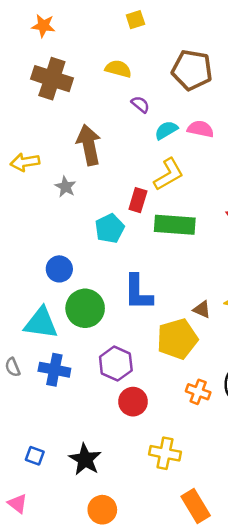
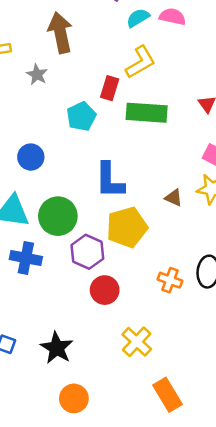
green circle: (85, 308) -> (58, 216), moved
yellow pentagon: (177, 339) -> (127, 227), moved
yellow cross: (165, 453) -> (137, 342), turned 32

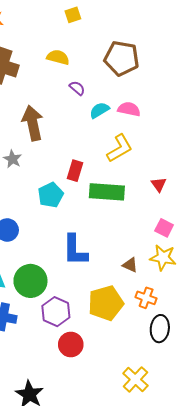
yellow L-shape: (140, 62) -> (120, 148), moved
yellow pentagon: (127, 227) -> (106, 303), moved
orange cross: (170, 280) -> (146, 298), moved
yellow cross: (137, 342) -> (135, 379), moved

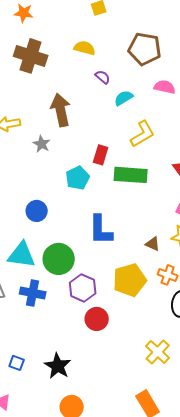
pink semicircle: (129, 109) -> (165, 87), moved

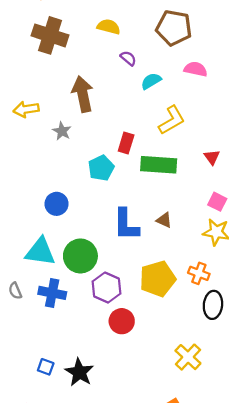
brown triangle: (153, 244) -> (164, 220), moved
blue square: (17, 363) -> (46, 367), moved

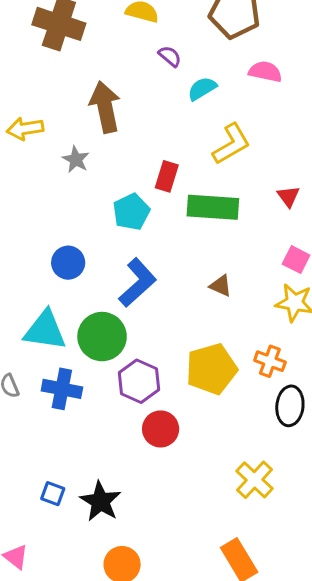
blue L-shape: (126, 224) -> (137, 283), moved, turned -132

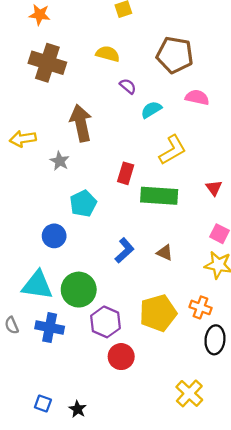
cyan pentagon: (131, 212) -> (83, 204), moved
blue L-shape: (137, 283) -> (124, 250), moved, size x0.7
black star: (100, 501) -> (78, 409), size x0.6

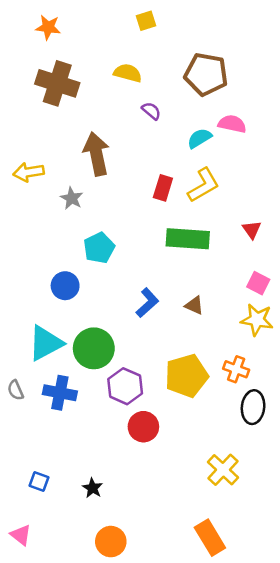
cyan semicircle: (151, 110) -> (200, 138), moved
red rectangle: (126, 173) -> (163, 188), moved
cyan triangle: (37, 285) -> (46, 343), turned -36
blue square: (43, 403) -> (39, 481), moved

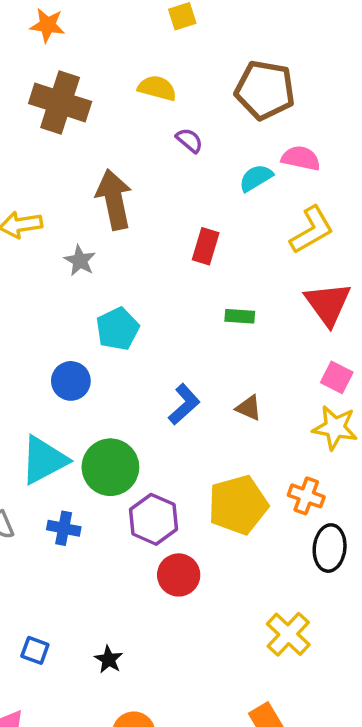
yellow L-shape: (203, 185) -> (312, 230), moved
red triangle: (252, 230) -> (328, 304), size x1.8
green rectangle: (188, 239) -> (240, 316), size x0.5
blue cross: (60, 393) -> (64, 528), size x0.7

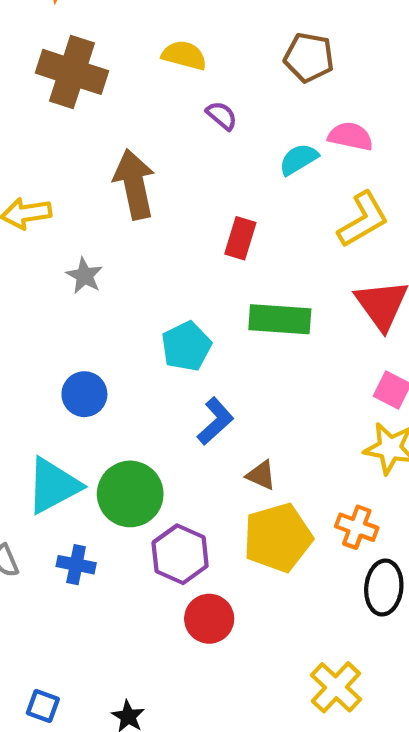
brown pentagon: (265, 90) -> (309, 57), size x0.7
gray star: (80, 261) -> (84, 276), moved
green rectangle: (240, 316) -> (280, 319), size x1.8
cyan pentagon: (118, 329) -> (186, 346), moved
brown triangle: (249, 408) -> (261, 475), moved

